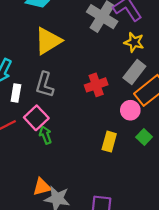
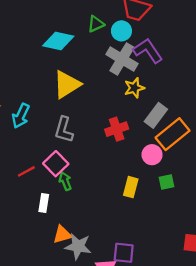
yellow star: (134, 42) -> (134, 88), moved, turned -30
white rectangle: (16, 93) -> (44, 203), moved
green square: (144, 137) -> (166, 182), turned 35

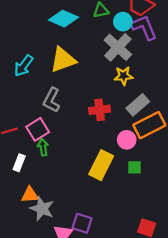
purple L-shape: (148, 51) -> (144, 27), moved
cyan arrow: (21, 116) -> (24, 66), moved
yellow rectangle: (131, 187) -> (101, 165), size x1.5

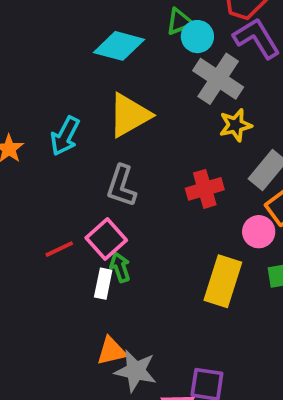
cyan circle: (123, 22) -> (197, 37), moved
white rectangle: (19, 163) -> (103, 284), moved

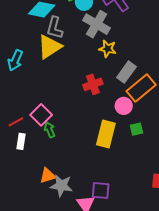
yellow star: (235, 125) -> (108, 49), turned 30
gray L-shape: (121, 186) -> (55, 28), moved
white rectangle: (103, 284) -> (21, 141), moved

